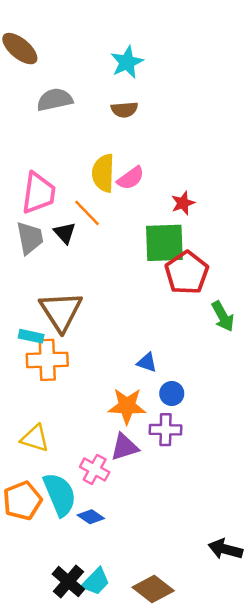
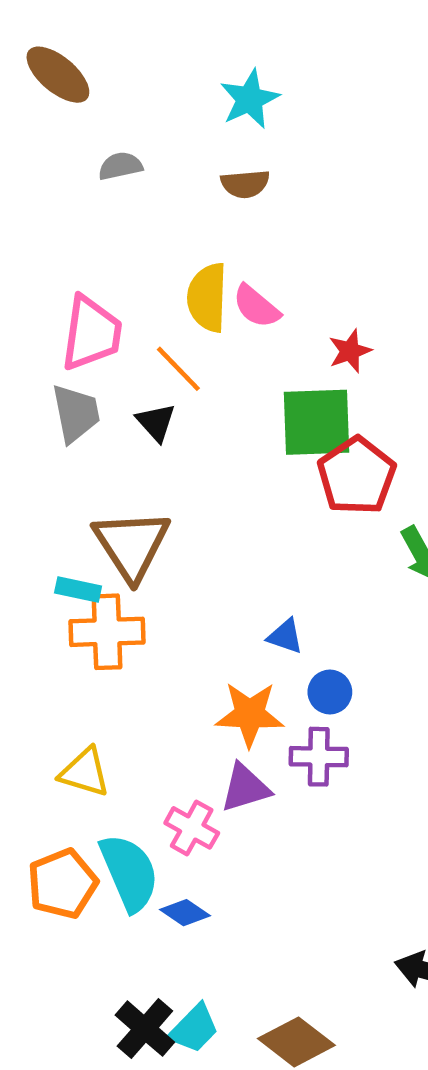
gray semicircle: (55, 100) -> (120, 166), size x0.7
pink semicircle: (131, 178) -> (256, 306), turned 76
black triangle: (65, 233) -> (156, 422), moved

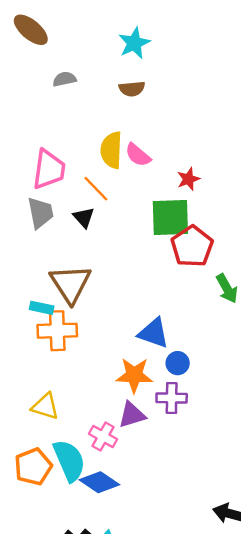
blue triangle: (285, 636) -> (154, 333), size x1.6
blue diamond: (185, 913) -> (99, 482), size x1.5

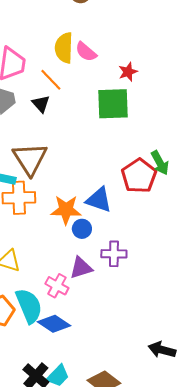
red pentagon: (192, 246) -> (139, 176), moved
blue circle: (178, 363) -> (82, 229), moved
orange star: (134, 375) -> (66, 210), moved

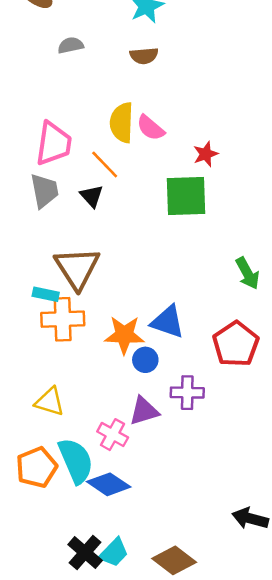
red pentagon: (139, 176) -> (236, 344), moved

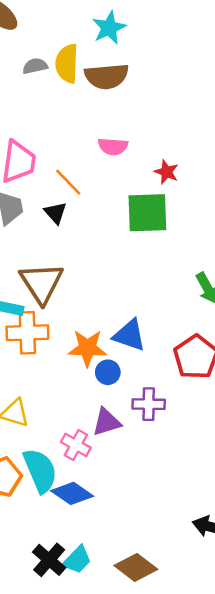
brown semicircle: (144, 56) -> (107, 76), size x1.6
yellow semicircle: (122, 123) -> (67, 63), moved
pink semicircle: (151, 128) -> (113, 146), turned -36
red star: (206, 154) -> (166, 172), turned -30

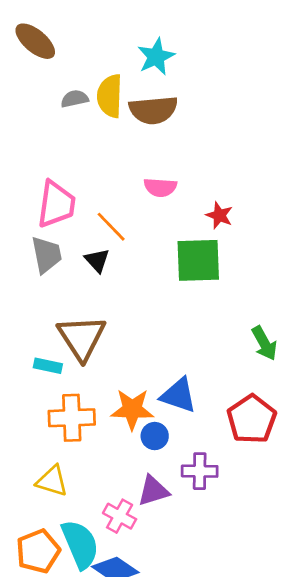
orange cross: (27, 333) -> (72, 418), moved

